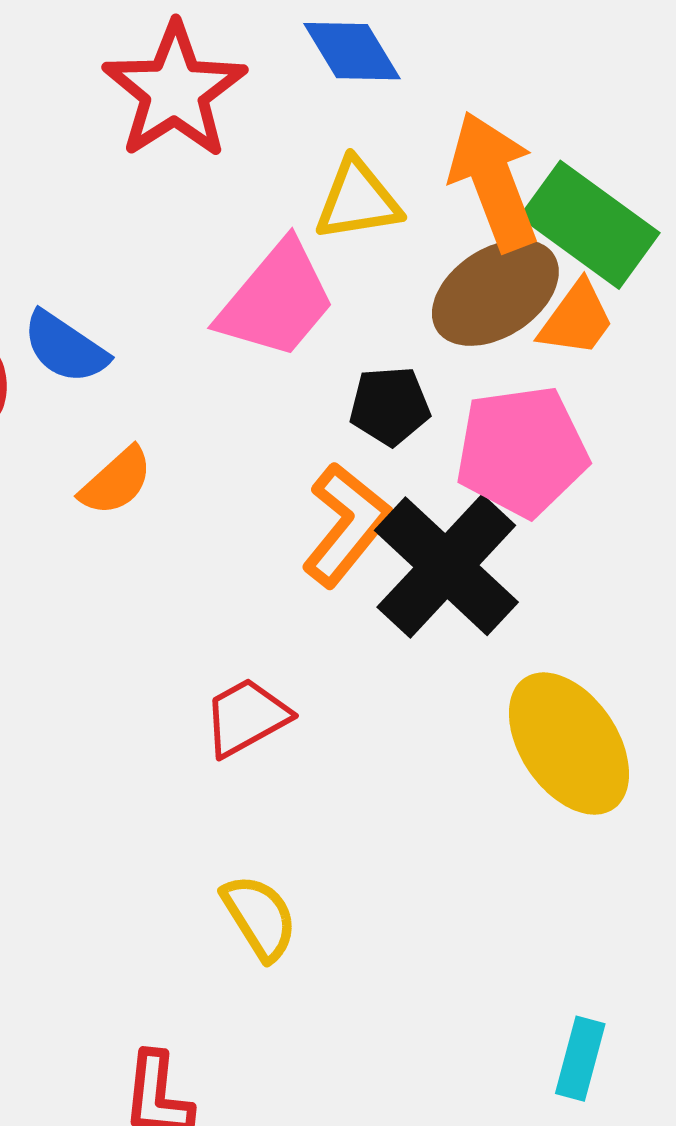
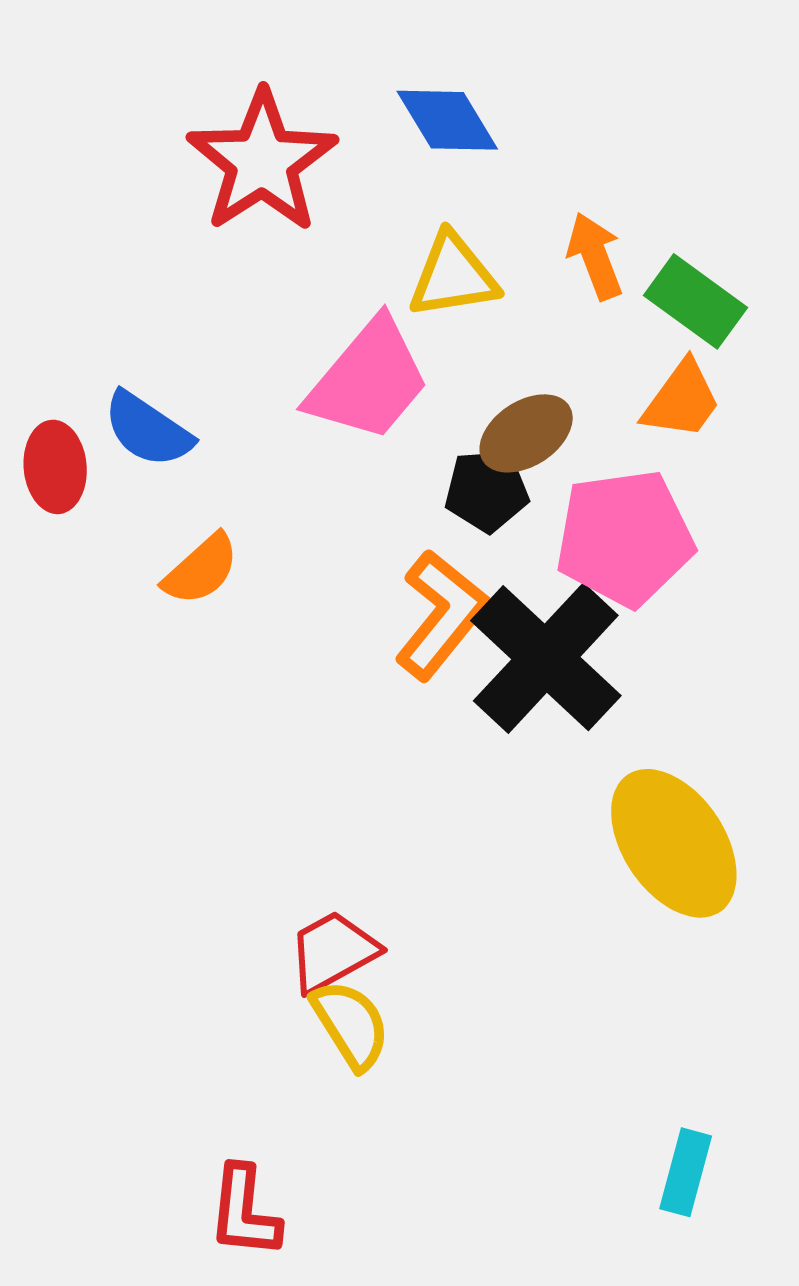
orange arrow: (493, 181) -> (595, 256), size x0.6
green rectangle: (590, 225) -> (696, 301), size x0.7
brown ellipse: (495, 293) -> (526, 433), moved, size x0.7
red trapezoid: (246, 717) -> (333, 952), moved

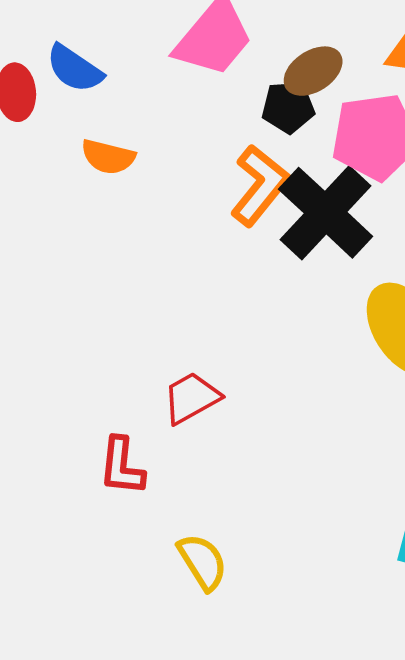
orange semicircle: (201, 569) -> (108, 157), turned 56
yellow semicircle: (351, 1025) -> (202, 562), moved
red L-shape: (244, 1212) -> (122, 466), moved

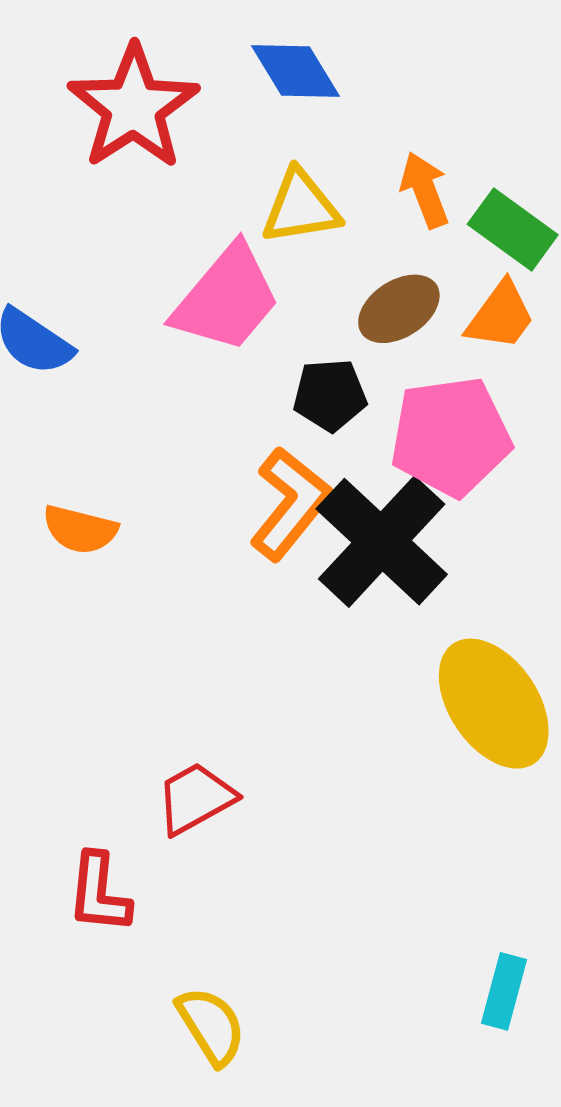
brown ellipse: (313, 71) -> (399, 309), moved
orange semicircle: (108, 157) -> (80, 529), moved

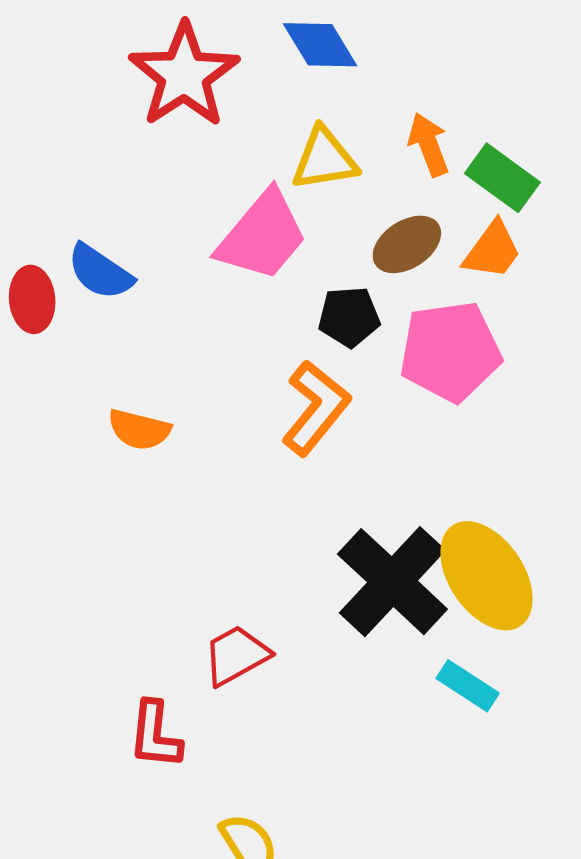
black cross: (382, 542) -> (392, 582), moved
cyan rectangle: (504, 991) -> (468, 686), moved, turned -72

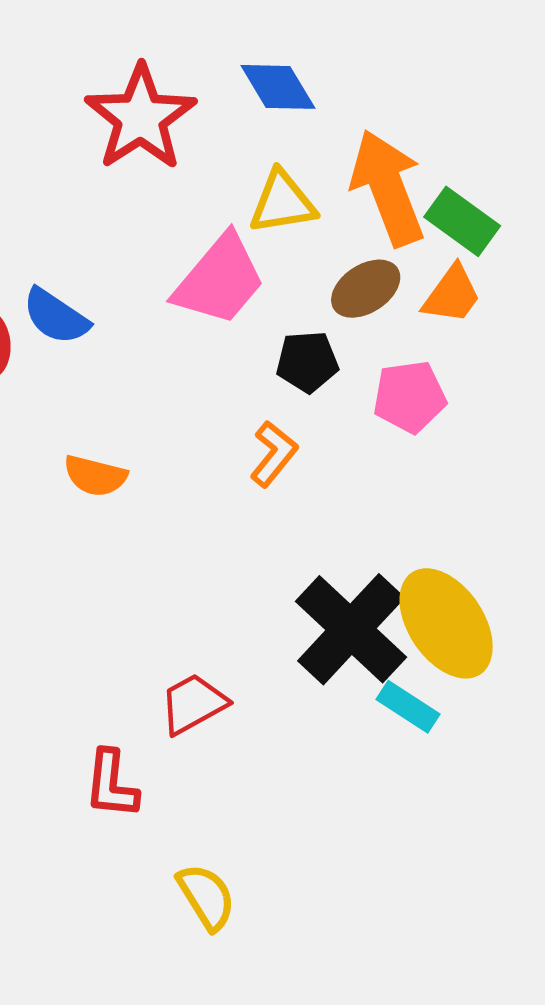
orange arrow: (429, 145) -> (388, 188), size x1.8
pink pentagon: (450, 351) -> (410, 397), size x0.7
orange L-shape: (316, 408) -> (274, 454), size x0.7
cyan rectangle: (468, 686) -> (408, 707), moved

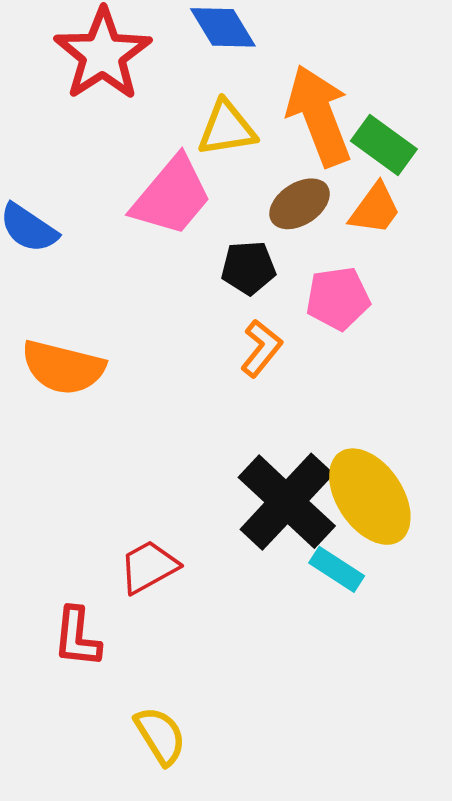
orange L-shape: (274, 454) -> (261, 348), moved
orange semicircle: (95, 476) -> (63, 367), size x1.5

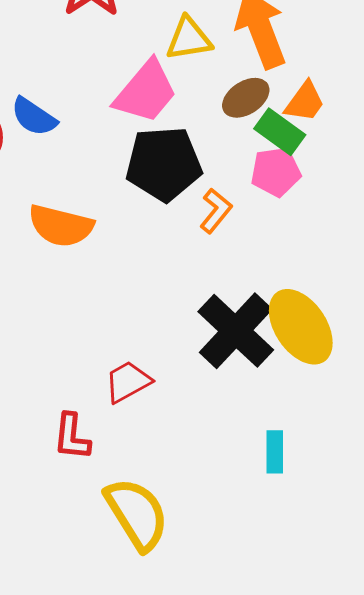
green rectangle: (384, 145) -> (280, 132), moved
black pentagon: (248, 268) -> (164, 164), moved, size x1.8
cyan rectangle: (337, 569) -> (275, 452), moved, turned 57
yellow semicircle: (160, 736) -> (137, 514), size x1.6

